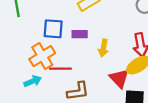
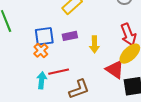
orange cross: (42, 56) -> (41, 51), moved, size x0.6
cyan arrow: (33, 81) -> (42, 80), moved, turned -49

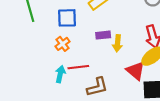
blue square: (44, 36) -> (67, 18), moved
purple rectangle: (70, 36) -> (103, 35), moved

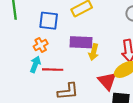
purple rectangle: (103, 35) -> (81, 42), size x1.5
cyan arrow: (60, 74) -> (35, 64), moved

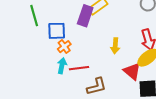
blue square: (49, 21) -> (57, 31), moved
purple rectangle: (81, 42) -> (85, 16), moved, turned -65

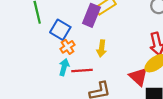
blue square: (57, 31) -> (60, 30), turned 30
yellow arrow: (115, 46) -> (102, 48), moved

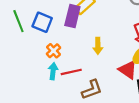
blue square: (60, 30) -> (42, 22), moved
yellow arrow: (102, 48) -> (98, 46), moved

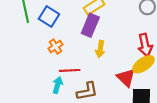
purple rectangle: (72, 16) -> (90, 25), moved
cyan arrow: (53, 71) -> (57, 85), moved

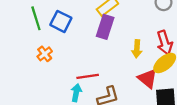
orange cross: (55, 47) -> (45, 54), moved
yellow arrow: (100, 49) -> (137, 49), moved

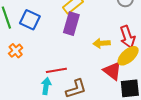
yellow arrow: (137, 49) -> (102, 43), turned 84

